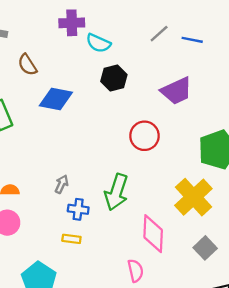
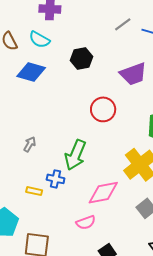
cyan semicircle: (98, 43) -> (39, 40), moved
blue cross: (78, 209) -> (56, 179), moved
pink diamond: (153, 234) -> (103, 193), turned 72
pink semicircle: (136, 271) -> (86, 222), turned 78

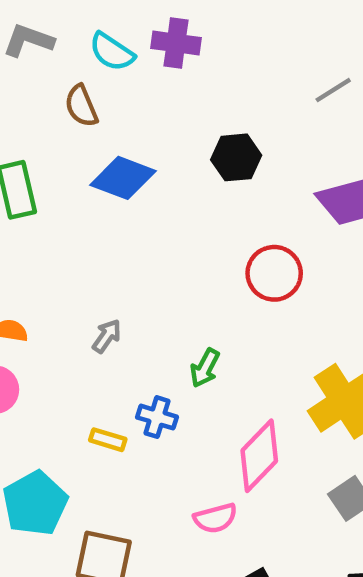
cyan semicircle: (39, 40) -> (112, 52), moved
green arrow: (75, 155) -> (205, 368), size x0.6
pink diamond: (103, 193) -> (259, 456), turned -40

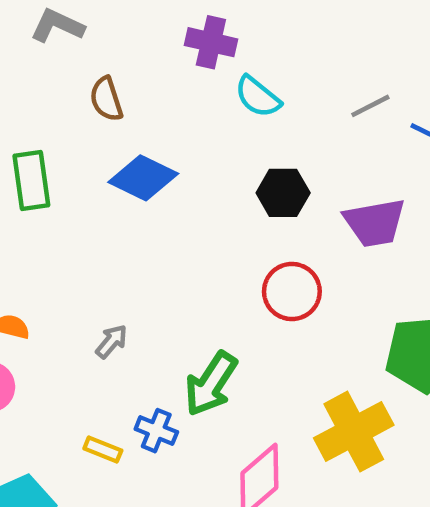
cyan semicircle: (112, 52) -> (258, 97), moved
black hexagon: (236, 157) -> (283, 193), moved
green arrow: (205, 368) -> (211, 384), size x1.6

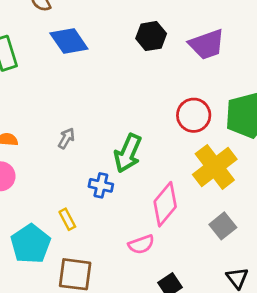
blue diamond: (143, 178) -> (69, 41), turned 39
red circle: (292, 292) -> (194, 115), moved
yellow rectangle: (103, 450) -> (67, 219), moved, turned 50

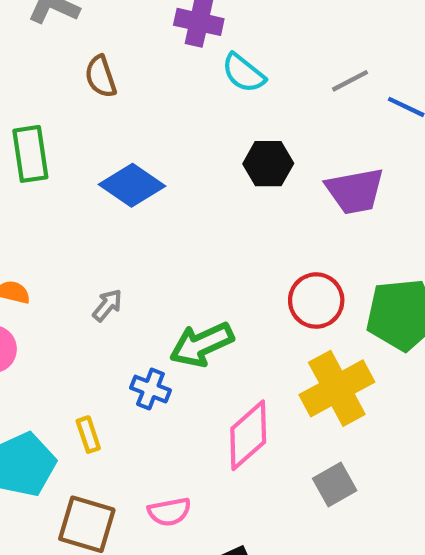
blue diamond: (69, 41) -> (132, 185), moved, turned -30
green arrow: (128, 153) -> (202, 344), turned 33
pink semicircle: (141, 244) -> (169, 512), moved

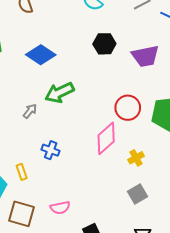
green arrow: (202, 344) -> (59, 93), moved
yellow cross: (337, 388) -> (136, 158), moved, size x0.5
pink diamond: (248, 435) -> (106, 138), moved

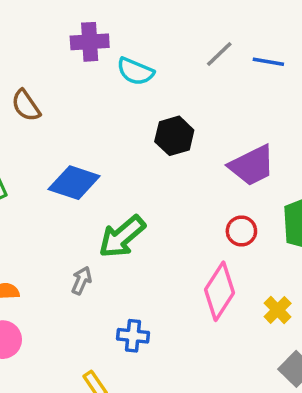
purple trapezoid: (145, 56) -> (252, 166), moved
red circle: (128, 108) -> (241, 231), size x0.7

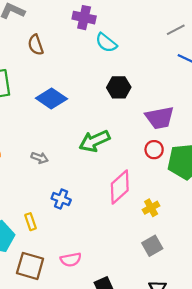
gray line: (219, 54) -> (176, 30), moved
red circle: (241, 231) -> (154, 150), moved
green arrow: (122, 237) -> (94, 141), moved
gray arrow: (81, 281) -> (40, 158), turned 70

